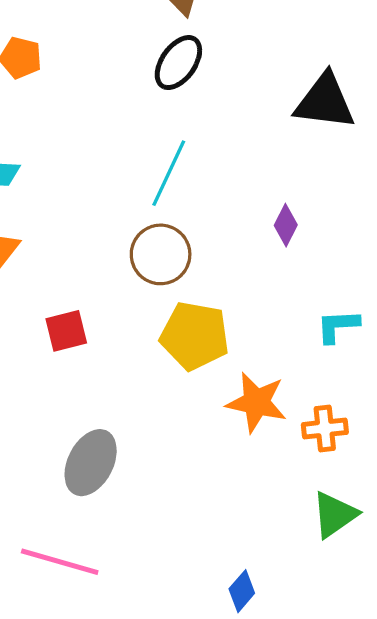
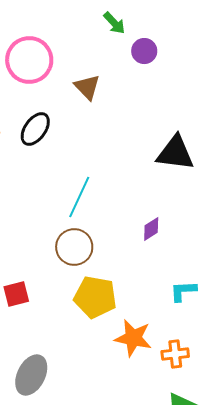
black ellipse: (178, 63) -> (35, 129), moved
purple diamond: (286, 225) -> (151, 229), turned 30

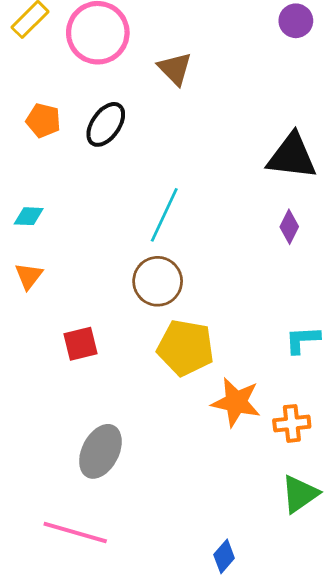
purple circle: (144, 51) -> (296, 21), moved
purple diamond: (151, 229) -> (289, 227), moved, turned -30

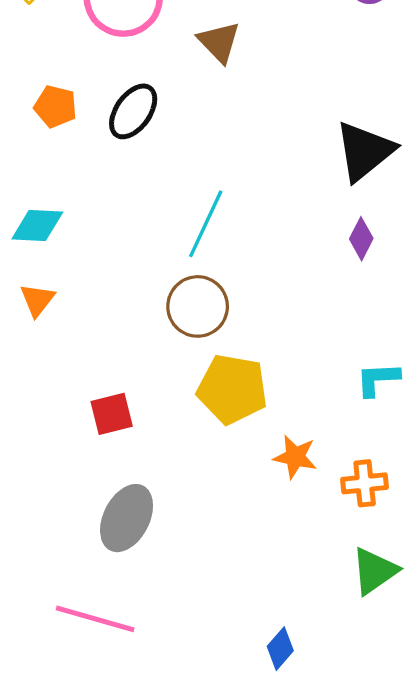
black triangle: (292, 156) -> (365, 151), turned -46
cyan diamond: (29, 216) -> (37, 225), size x1.4
red square: (81, 344) -> (112, 414), moved
orange star: (236, 402) -> (295, 457), size x0.7

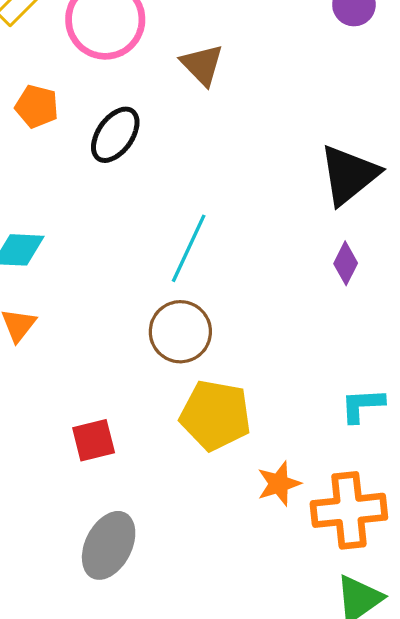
orange pentagon: (55, 106) -> (37, 106), moved
orange star: (295, 457) -> (279, 484), turned -30
orange cross: (365, 483) -> (349, 510), size x1.6

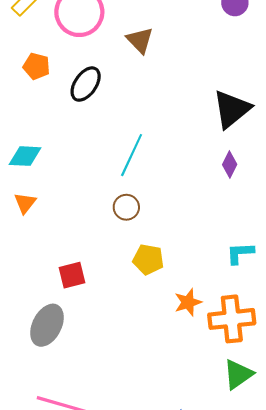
brown circle: (180, 332) -> (126, 207), size x0.7
yellow pentagon: (215, 415) -> (148, 259), size x0.7
gray ellipse: (109, 545) -> (47, 325), moved

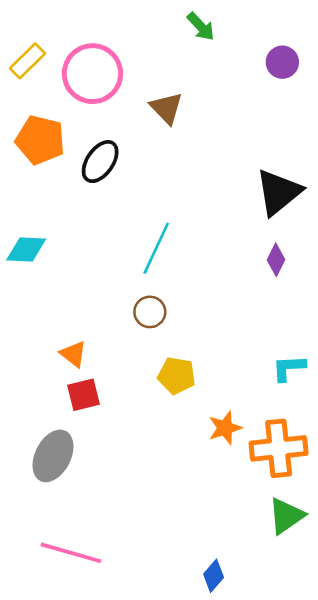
orange pentagon: (37, 66) -> (40, 140), size x1.5
orange triangle: (25, 203) -> (73, 354), moved, turned -30

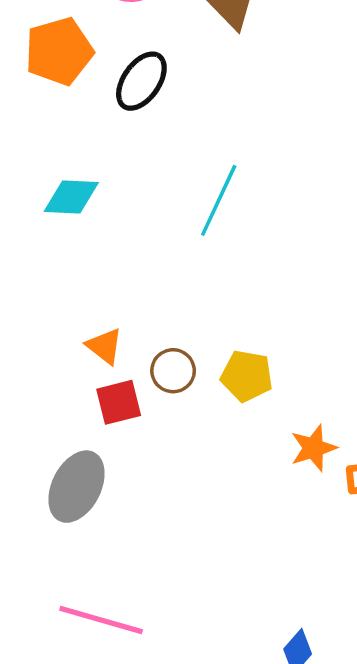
orange pentagon: (40, 140) -> (59, 51), turned -30
cyan diamond: (26, 249) -> (71, 197), moved
brown circle: (150, 312) -> (173, 371), moved

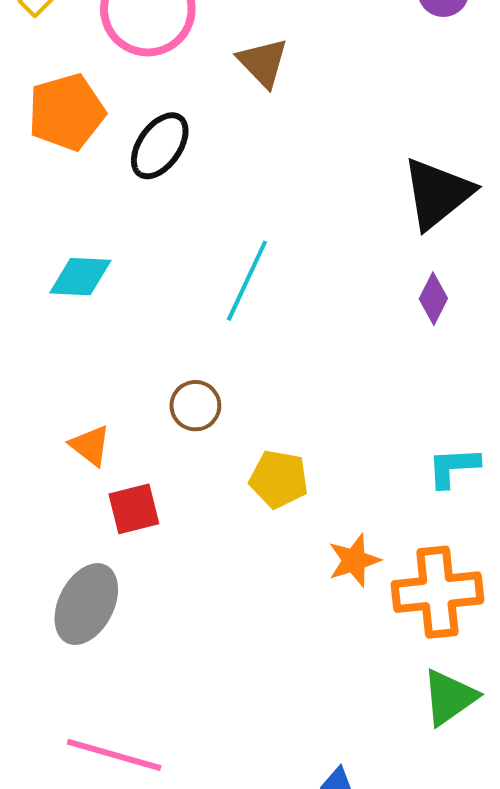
orange triangle: (105, 346) -> (90, 445), moved
brown circle: (173, 371) -> (195, 406), moved

